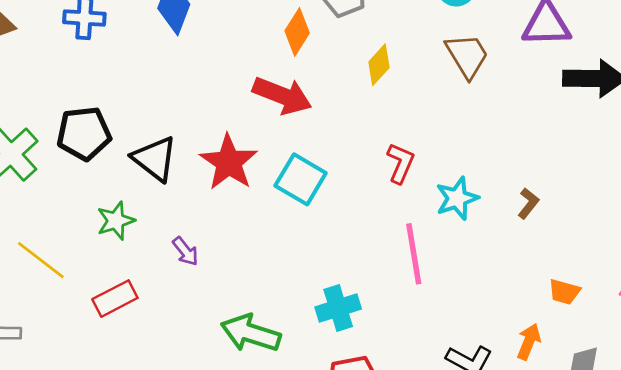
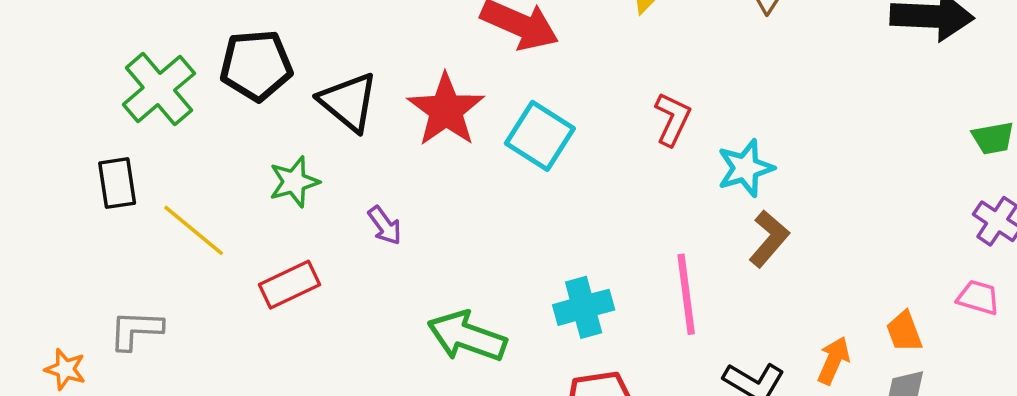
brown L-shape: (528, 203) -> (769, 239), moved, size x1.4
pink line: (414, 254) -> (686, 294), moved
orange trapezoid: (564, 292) -> (904, 332), moved, turned 52

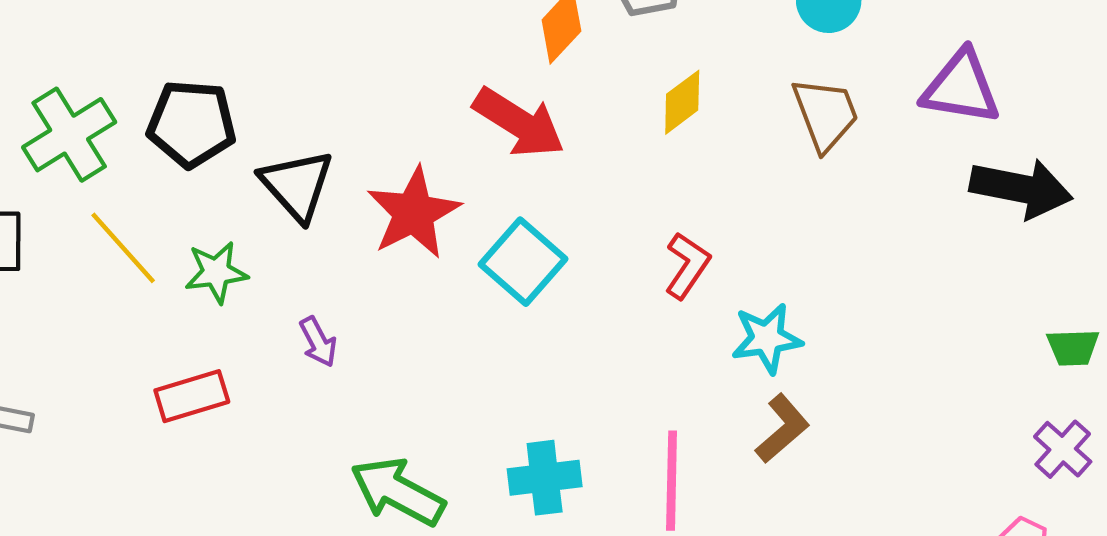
yellow line: (194, 230) -> (123, 248), moved

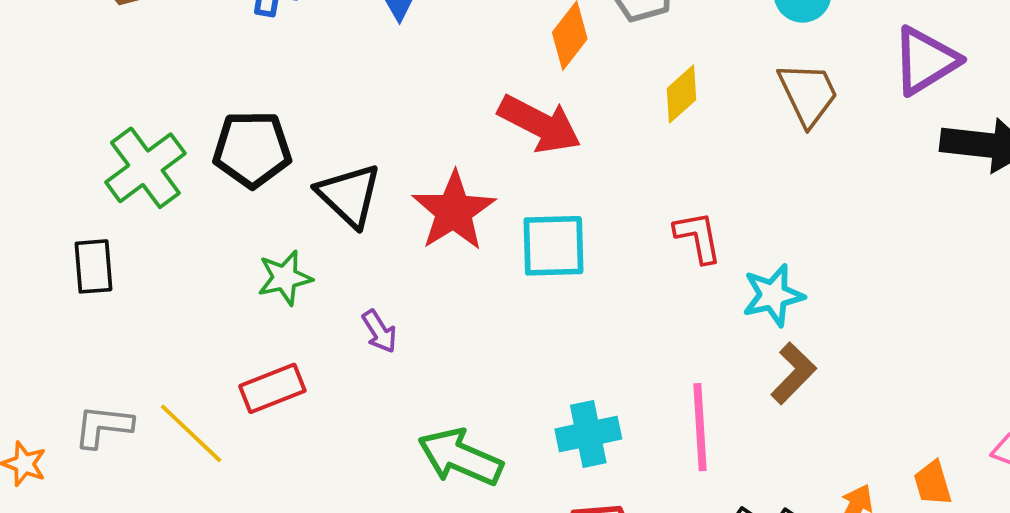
purple triangle: (961, 87) -> (925, 61), turned -36
yellow line: (123, 248) -> (191, 433), moved
cyan square: (523, 262) -> (553, 246), turned -38
red L-shape: (687, 265) -> (698, 237), turned -40

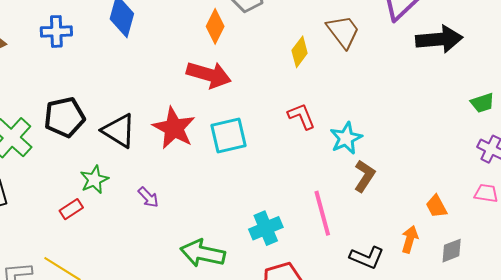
yellow diamond: (681, 94) -> (300, 52), moved
red rectangle: (272, 388) -> (71, 209), moved, size x0.7
orange trapezoid: (933, 483) -> (436, 206), moved

